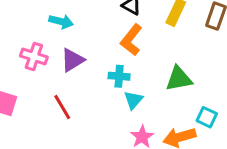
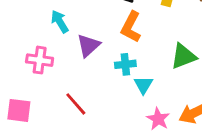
cyan arrow: (61, 21) -> (60, 21), turned -125
purple triangle: (73, 60) -> (88, 45), moved

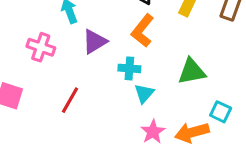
red line: (76, 104) -> (70, 100), turned 60

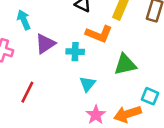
orange L-shape: (142, 31) -> (99, 34), moved, turned -104
cyan cross: (129, 68) -> (75, 52), moved

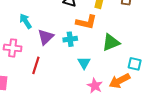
red line: (27, 92) -> (36, 65), moved

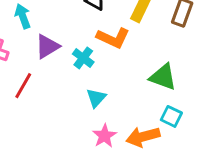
cyan cross: (70, 39) -> (83, 58), turned 32
green triangle: (111, 42) -> (163, 77), moved, turned 30

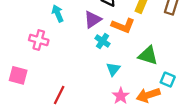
purple triangle: (47, 47) -> (93, 20), moved
green triangle: (163, 77) -> (148, 55), moved
red line: (23, 86) -> (59, 95), moved

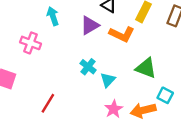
cyan cross: (103, 41) -> (88, 67), moved

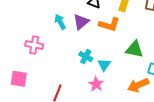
cyan arrow: (53, 16) -> (60, 22), moved
pink star: (114, 109) -> (96, 84), moved

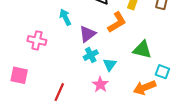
purple triangle: (81, 22) -> (87, 34), moved
orange L-shape: (109, 24) -> (117, 22), turned -50
cyan cross: (86, 57) -> (91, 55), turned 32

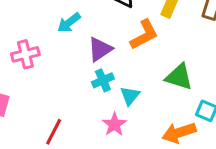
cyan arrow: (65, 17) -> (69, 23), turned -105
pink cross: (37, 40) -> (25, 54), turned -30

